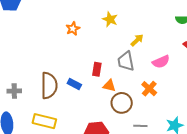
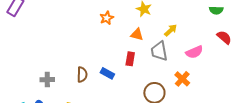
brown semicircle: (49, 85) -> (82, 74), size x0.6
orange triangle: (109, 86) -> (137, 34), moved

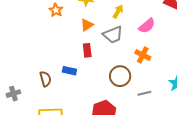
orange star: (107, 18) -> (56, 10), moved
orange triangle: (137, 34) -> (87, 25), turned -32
gray trapezoid: (159, 51) -> (113, 35), turned -85

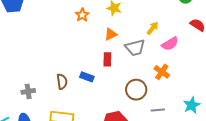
yellow arrow: (118, 12) -> (153, 28), moved

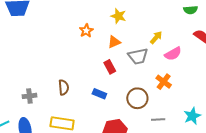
orange star: (82, 15) -> (86, 31), moved
red rectangle: (107, 59) -> (110, 67), turned -32
blue rectangle: (87, 77) -> (99, 94), moved

